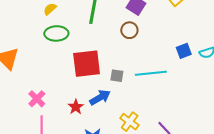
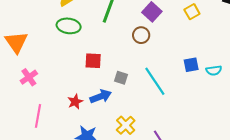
red square: (87, 64) -> (93, 61), size x0.6
cyan line: (151, 73) -> (155, 81), turned 52
pink cross: (37, 99) -> (29, 77), moved

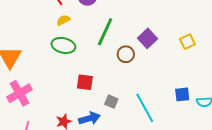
brown circle: (141, 35) -> (126, 54), moved
pink cross: (29, 77) -> (19, 93), size x1.4

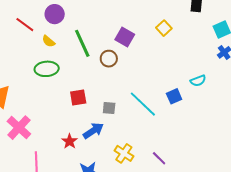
yellow semicircle: (63, 20) -> (49, 41), moved, turned -96
green line: (105, 32) -> (82, 43), turned -32
blue square: (182, 94) -> (174, 96), moved

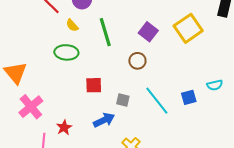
yellow square: (164, 28) -> (188, 28), size x1.8
brown circle: (109, 59) -> (137, 61), moved
red star: (70, 141) -> (64, 127), moved

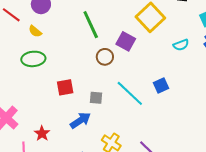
green line: (105, 32) -> (91, 25), moved
purple square: (148, 32) -> (126, 41), moved
cyan semicircle: (215, 85) -> (181, 45), moved

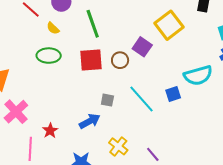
green line: (91, 25) -> (93, 24), moved
cyan semicircle: (181, 45) -> (198, 75), moved, size x1.8
red square: (65, 87) -> (91, 60), moved, size x1.4

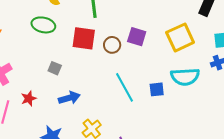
yellow square: (169, 25) -> (180, 37), moved
purple square: (142, 47) -> (137, 37), turned -30
gray square: (107, 100) -> (55, 68), moved

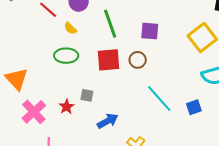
purple square: (137, 37) -> (150, 31), moved
blue square: (157, 89) -> (194, 107), moved
red star: (29, 99) -> (67, 107), moved

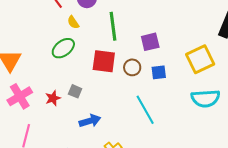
purple square: (150, 31) -> (150, 42), turned -30
green ellipse: (66, 56) -> (63, 48), turned -50
blue square: (194, 107) -> (159, 72), moved

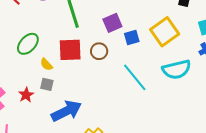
yellow semicircle: (73, 22) -> (46, 64), moved
blue square: (159, 72) -> (132, 37), moved
cyan line: (145, 110) -> (135, 77), moved
blue arrow: (90, 121) -> (66, 111), size x1.4

